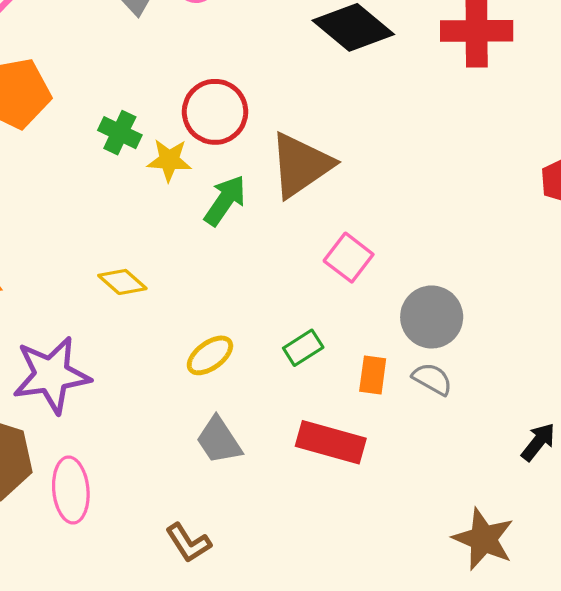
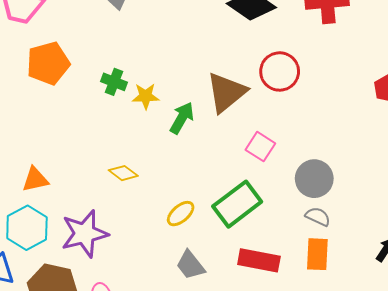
red circle: (215, 112) -> (280, 71), moved
green rectangle: (303, 348) -> (237, 204), size x2.0
orange rectangle: (373, 375) -> (317, 254), moved, size x1.4

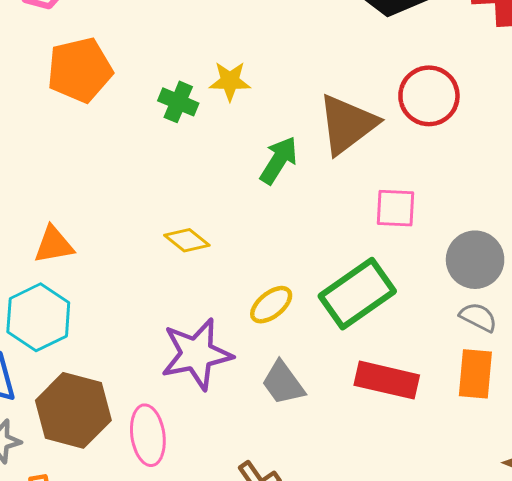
yellow star: (146, 96) -> (230, 81), moved
pink square: (260, 147) -> (396, 208), turned -32
purple star: (85, 234) -> (197, 354), moved

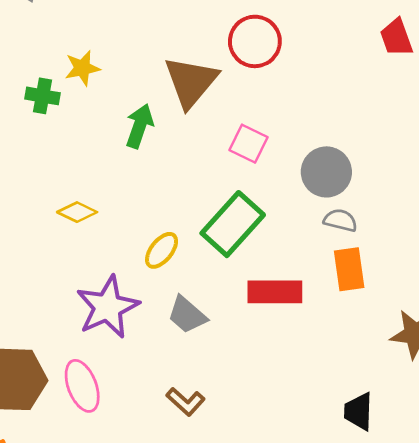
pink square: (396, 208) -> (249, 144), turned 36

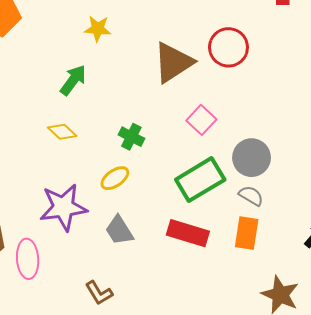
green cross: (42, 96) -> (131, 137), moved
green arrow: (139, 126) -> (73, 80), moved
green rectangle: (233, 224) -> (200, 180), moved

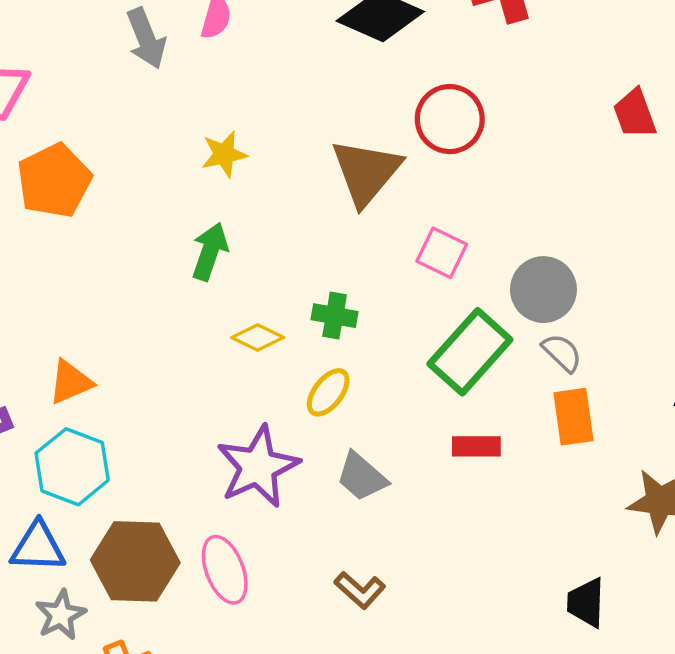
yellow diamond: (62, 132) -> (258, 338), moved
gray semicircle: (251, 196) -> (562, 353), turned 30
red rectangle: (188, 233) -> (476, 446), size x0.7

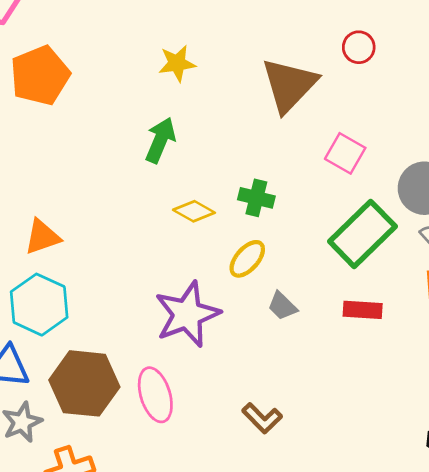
red circle: (450, 119) -> (359, 47), size x0.6
gray trapezoid: (362, 477) -> (282, 306), moved, size x0.7

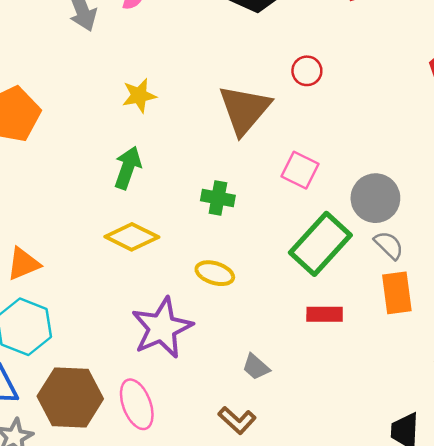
green cross: (256, 198) -> (218, 198), moved
yellow diamond: (194, 211) -> (132, 237), moved, size x1.4
yellow ellipse: (247, 259) -> (215, 273), turned 69
gray trapezoid: (282, 306) -> (256, 367), moved

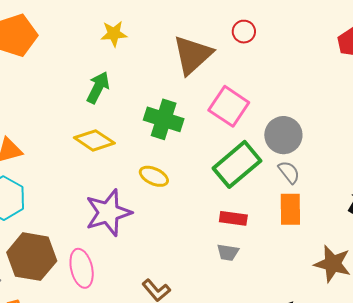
pink square: (300, 170) -> (229, 106), size x1.4
green cross: (218, 198) -> (164, 119), size x1.5
gray trapezoid: (256, 367) -> (228, 252), moved, turned -40

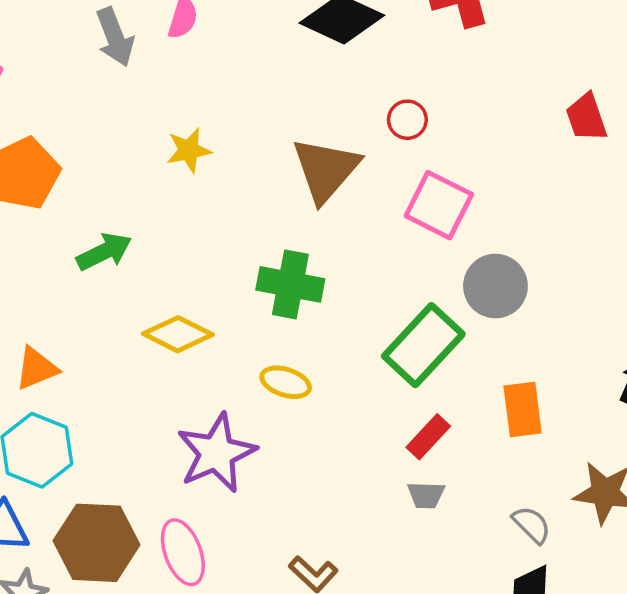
green arrow: (98, 88) -> (104, 252), moved, turned 44
pink square: (229, 106) -> (439, 205), moved
gray semicircle: (289, 172) -> (532, 525), moved
red rectangle: (233, 218) -> (428, 437), turned -48

